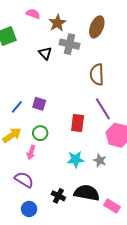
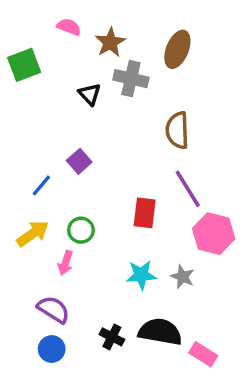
purple square: (39, 104) -> (79, 161), moved, turned 32
blue circle: (29, 209) -> (52, 349), moved

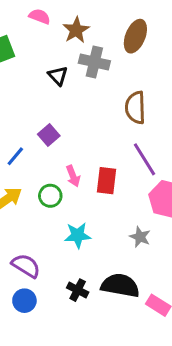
pink arrow: (65, 263) -> (73, 176), moved, turned -40
cyan star: (141, 275) -> (78, 235), moved

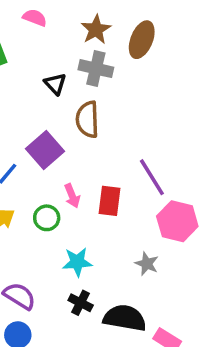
brown star: (76, 30) -> (96, 29), moved
brown semicircle: (135, 108) -> (87, 119), moved
purple square: (49, 135) -> (45, 150), size x1.5
black cross: (78, 290) -> (81, 303), moved

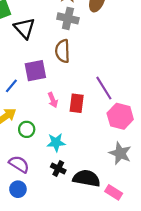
black triangle: (55, 84) -> (24, 28), moved, size x1.5
purple square: (45, 150) -> (35, 71), turned 30
green circle: (47, 218) -> (27, 129), moved
gray star: (147, 264) -> (120, 153), moved, size x1.5

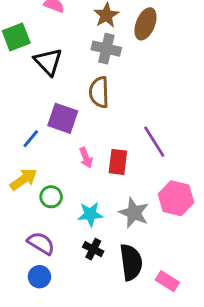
purple square: (35, 71) -> (63, 118), turned 30
pink hexagon: (120, 116) -> (176, 198), moved
gray star: (120, 153) -> (134, 213), moved
black semicircle: (86, 178) -> (131, 262), turned 72

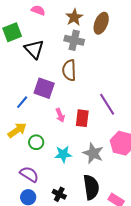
black cross: (93, 249) -> (59, 194), moved

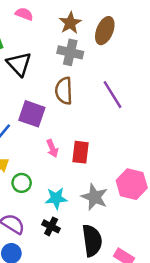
purple line: (107, 104) -> (112, 95), moved
black cross: (59, 194) -> (51, 226), moved

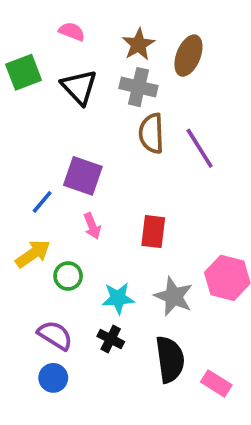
black triangle: (19, 64) -> (79, 87), moved
brown semicircle: (64, 91) -> (151, 133), moved
pink arrow: (52, 148) -> (92, 226), moved

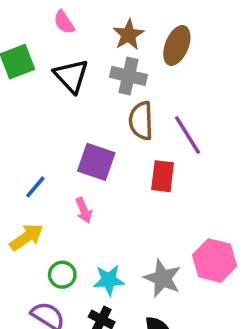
pink semicircle: (72, 31) -> (64, 22), turned -145
purple square: (83, 176) -> (96, 162), moved
red rectangle: (153, 232) -> (163, 176), moved
green circle: (68, 276) -> (62, 275), moved

